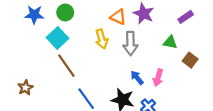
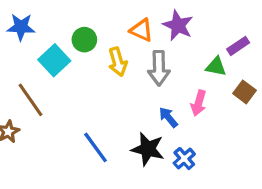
green circle: (65, 12) -> (84, 40), moved
purple rectangle: (186, 17) -> (238, 46), moved
brown line: (66, 66) -> (30, 100), moved
pink arrow: (158, 78) -> (199, 103), moved

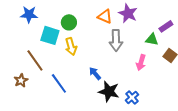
cyan square: (54, 60) -> (50, 35), turned -30
yellow arrow: (118, 62) -> (71, 46), moved
blue arrow: (168, 117) -> (95, 73), moved
blue line: (95, 147) -> (59, 83), moved

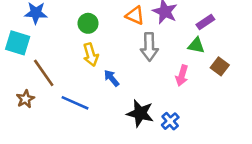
purple rectangle: (166, 26) -> (205, 22), moved
cyan square: (50, 35) -> (18, 43), moved
blue arrow: (95, 73) -> (111, 78), moved
blue line: (59, 83) -> (75, 103), turned -30

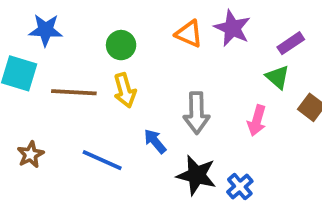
green triangle: (196, 45) -> (278, 77), turned 30
gray arrow: (149, 47) -> (196, 113), moved
brown line: (44, 73) -> (74, 92), moved, turned -52
blue arrow: (111, 78) -> (155, 141), moved

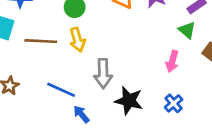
gray arrow: (196, 113) -> (103, 74), moved
blue arrow: (155, 141) -> (81, 114), moved
blue cross: (240, 187) -> (174, 103), moved

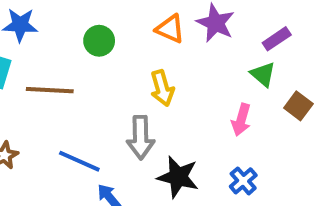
yellow arrow: (77, 40) -> (162, 88), moved

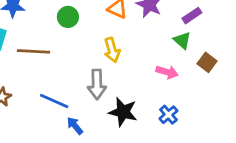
pink arrow: (241, 120) -> (167, 72), turned -90

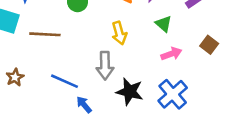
green triangle: (182, 40) -> (164, 24), moved
pink arrow: (167, 72) -> (171, 54), turned -36
blue cross: (168, 115) -> (173, 94), size x1.6

